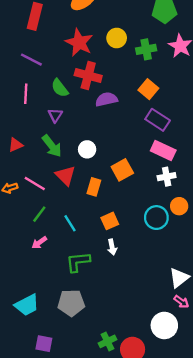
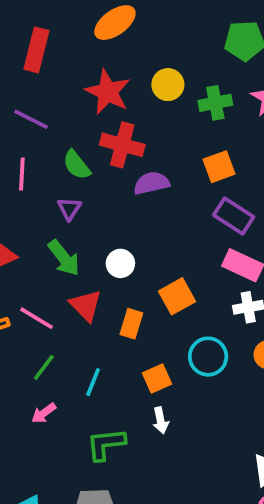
orange square: (148, 89) -> (219, 167), turned 30
cyan circle: (156, 218) -> (208, 357), moved
cyan line: (70, 223) -> (93, 382), turned 54

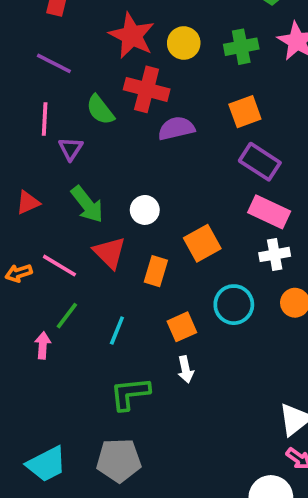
yellow circle: (168, 85) -> (184, 43), moved
purple triangle: (69, 209) -> (71, 149), moved
pink arrow: (44, 413) -> (43, 345), moved, turned 130

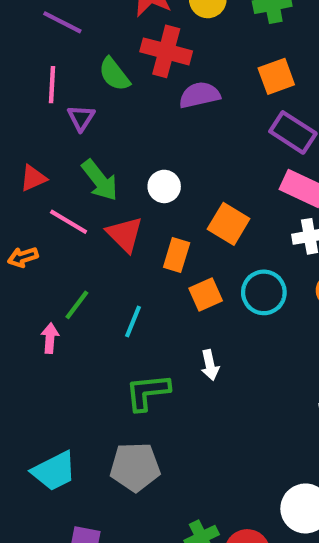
orange square: (202, 243) -> (229, 224), turned -30
pink line: (59, 266) -> (69, 222), moved
orange square: (182, 327) -> (206, 294), moved

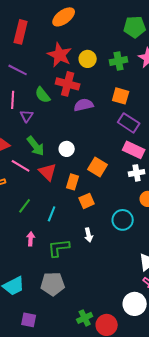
orange square: (276, 76) -> (121, 96), turned 36
cyan circle: (264, 292) -> (123, 220), moved
pink arrow: (50, 338) -> (31, 239), moved

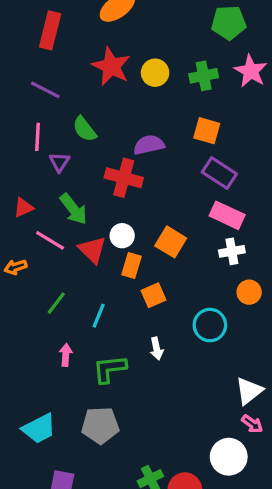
red cross: (68, 84) -> (124, 178), moved
white circle: (67, 149) -> (122, 236), moved

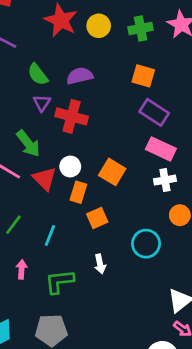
purple semicircle: (149, 145) -> (80, 76), moved
purple triangle: (59, 162) -> (42, 103), moved

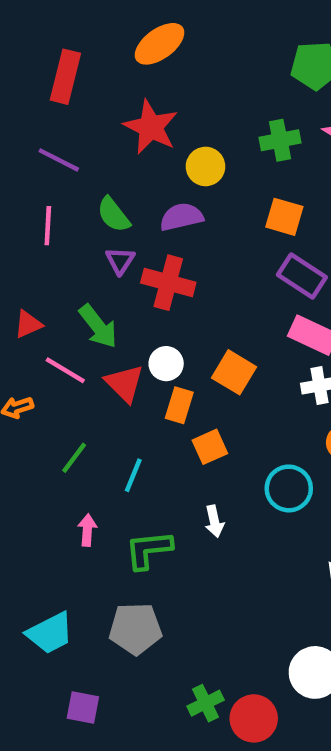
yellow circle: (99, 26) -> (206, 166), moved

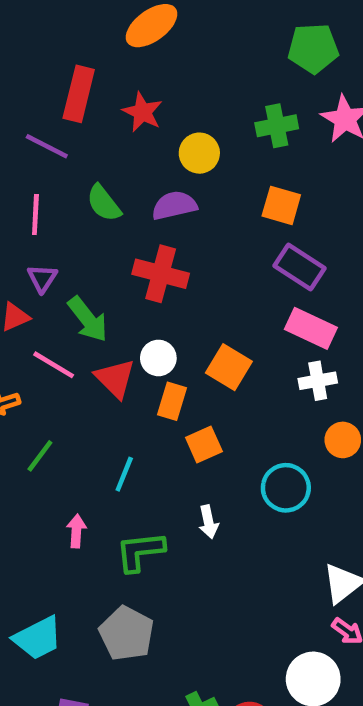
red rectangle: (65, 77) -> (79, 94), moved
red star: (151, 127) -> (142, 112), size x0.7
purple triangle: (120, 261) -> (42, 278), moved
green line: (74, 458) -> (40, 456), moved
gray pentagon: (135, 629) -> (126, 633), turned 30

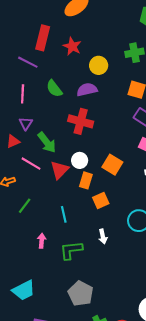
red triangle: (115, 378) -> (60, 170), turned 30
cyan line: (124, 474) -> (64, 214), turned -35
gray pentagon: (126, 633) -> (81, 293), moved

